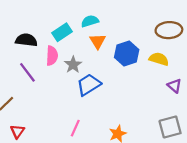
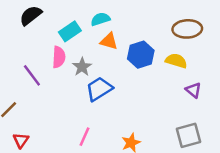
black semicircle: (26, 40) -> (31, 15), moved, turned -45
orange triangle: (98, 41) -> (109, 41), turned -42

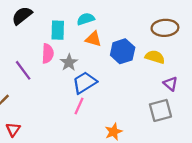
cyan rectangle: (70, 31) -> (58, 30), turned -54
gray square: (188, 135) -> (160, 110), moved
pink line: (84, 137) -> (79, 106), moved

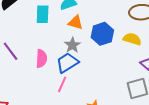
pink semicircle: (48, 54) -> (42, 59), moved
gray star: (69, 62) -> (72, 45), moved

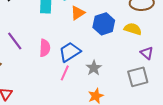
orange triangle: (76, 22) -> (78, 13), turned -49
gray star: (72, 45) -> (94, 68), moved

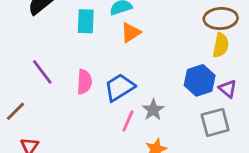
blue hexagon: (104, 24) -> (200, 80), moved
yellow semicircle: (133, 29) -> (221, 45), moved, turned 84
pink line: (65, 73) -> (128, 121), moved

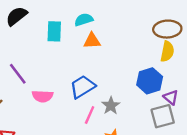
orange triangle: (131, 33) -> (92, 41), turned 30
pink semicircle: (84, 82) -> (42, 96), moved, turned 90
purple triangle: (228, 89) -> (171, 97), moved

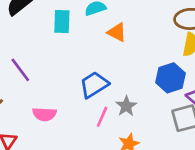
orange triangle: (92, 41) -> (117, 32), moved, turned 30
pink semicircle: (42, 96) -> (44, 114), moved

